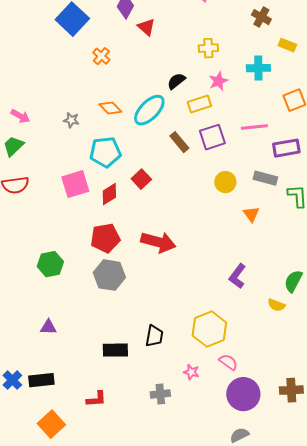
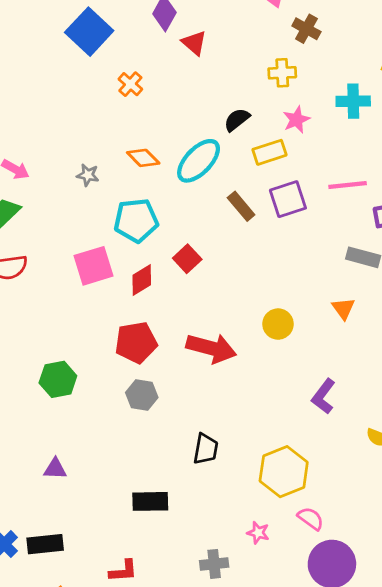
brown cross: (261, 17) -> (306, 29), moved
yellow circle: (225, 182) -> (278, 324), moved
gray hexagon: (109, 275) -> (142, 395), size x0.7
black trapezoid: (154, 336) -> (206, 449), moved

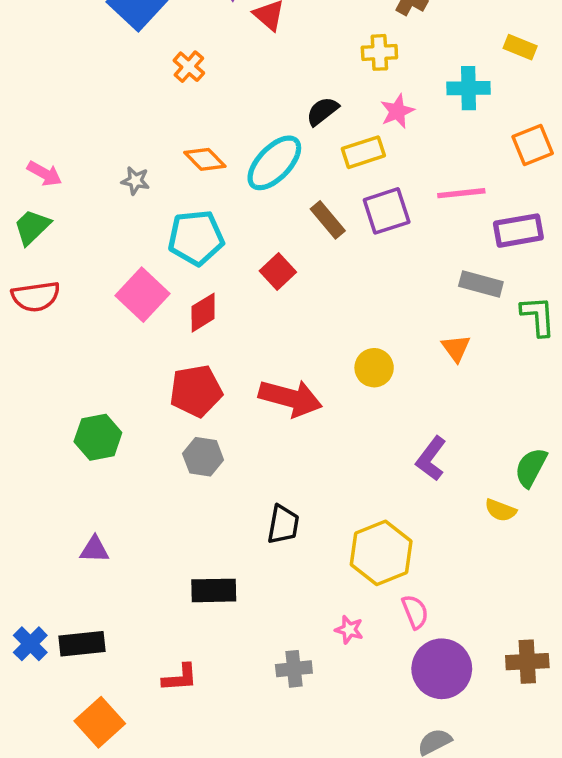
red square: (187, 259) -> (278, 272), moved
pink square: (93, 266) -> (143, 295), turned -30
pink semicircle: (311, 518) -> (415, 612), turned 32

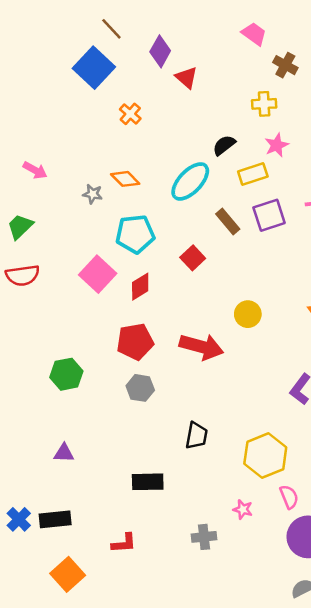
orange diamond: (205, 159) -> (125, 179), moved
pink arrow: (45, 174) -> (35, 170), moved
yellow circle: (374, 368) -> (248, 314), moved

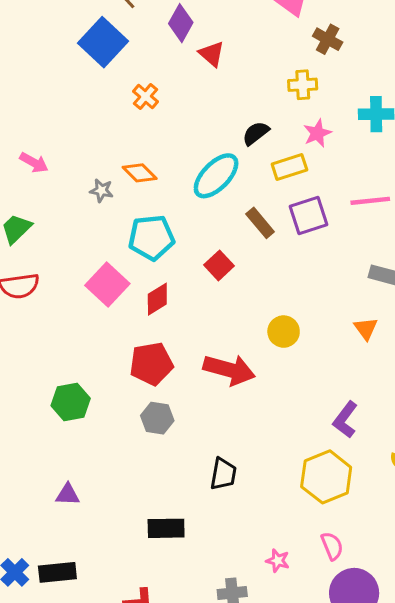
yellow hexagon: (265, 456) -> (326, 477), moved

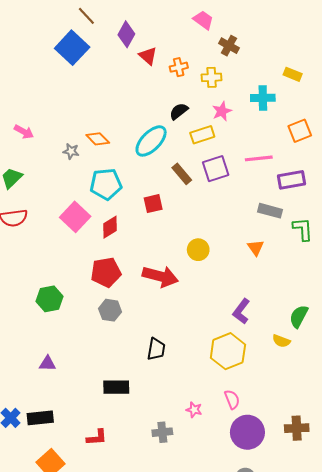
orange cross: (146, 96) -> (179, 67), moved, turned 36
red square: (219, 265) -> (153, 204), turned 30

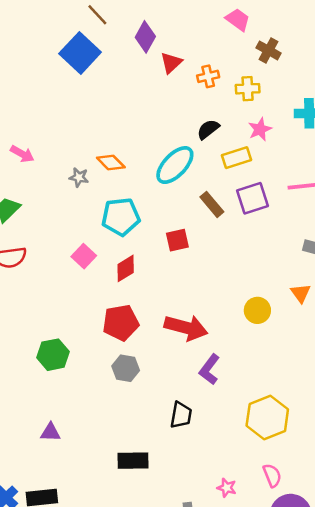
red triangle: (148, 56) -> (171, 63), turned 36
pink square: (75, 217) -> (84, 256), size x0.7
yellow circle: (198, 250) -> (257, 310), moved
purple L-shape: (241, 311) -> (209, 369), moved

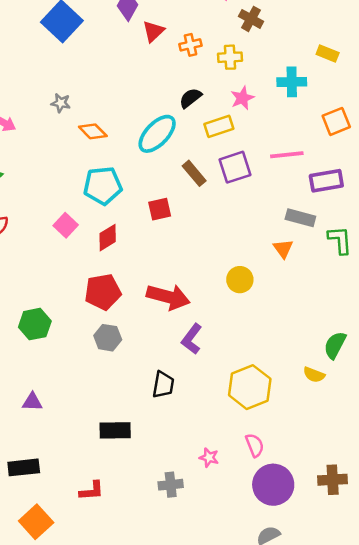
gray star: (79, 177) -> (61, 103), moved
orange triangle: (301, 293) -> (283, 249), moved

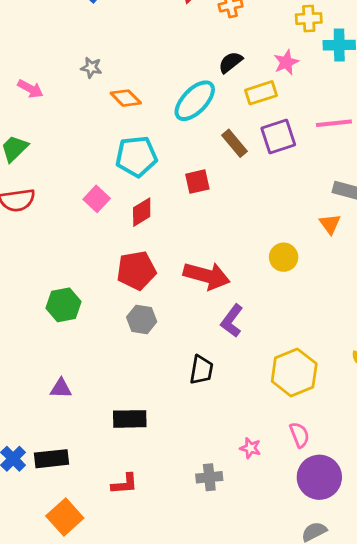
yellow cross: (230, 57) -> (309, 19), moved
black rectangle: (115, 430) -> (130, 419), moved

